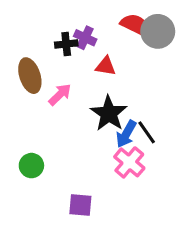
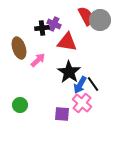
red semicircle: (136, 25) -> (86, 16), turned 36
red triangle: (106, 66) -> (67, 42), size x1.5
purple square: (80, 205) -> (62, 114), moved

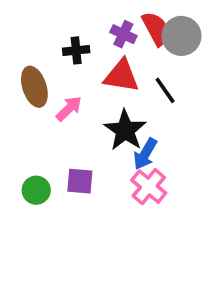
purple cross: (54, 24) -> (123, 34), moved
black line: (93, 84) -> (165, 90), moved
purple square: (62, 114) -> (80, 181), moved

